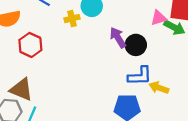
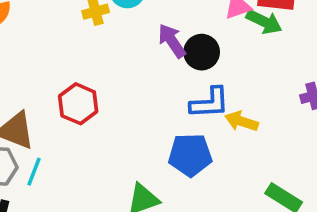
red hexagon: (30, 45) -> (78, 104), moved

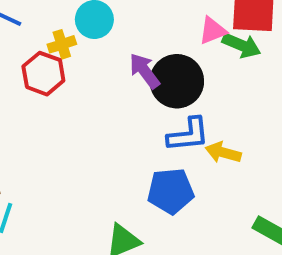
black circle: (202, 52) -> (177, 81), size x1.4
red hexagon: (78, 104) -> (43, 74), moved

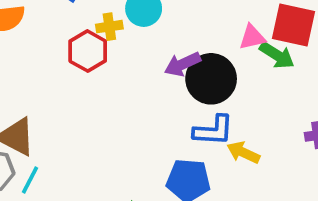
purple arrow: (145, 71) -> (183, 64), turned -87

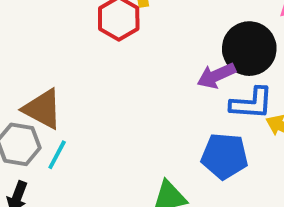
purple arrow: (183, 64) -> (216, 76), moved

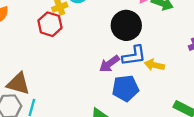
purple arrow: (216, 76) -> (109, 64), moved

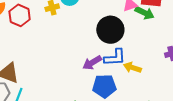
red hexagon: (50, 24) -> (20, 15), moved

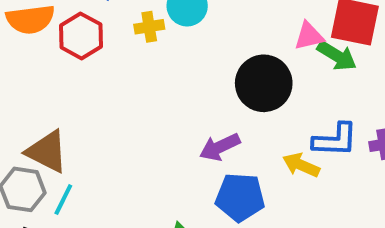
blue L-shape: (115, 57) -> (335, 140), moved

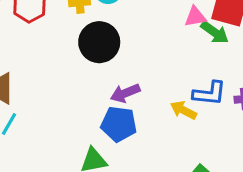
black circle: (264, 83) -> (99, 42), moved
blue pentagon: (240, 197) -> (119, 124), moved

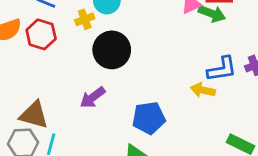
purple arrow: (125, 93) -> (93, 97), moved

